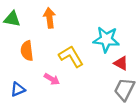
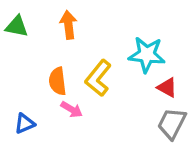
orange semicircle: (27, 51) -> (57, 81), moved
yellow L-shape: (71, 56) -> (98, 78), turned -110

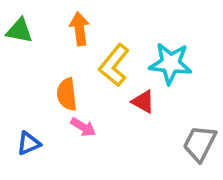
yellow L-shape: (98, 78) -> (114, 65), moved
red triangle: (167, 87) -> (143, 102), moved

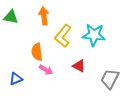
red triangle: (143, 102) -> (79, 66), moved

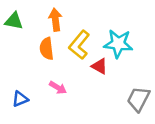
orange semicircle: (37, 52) -> (47, 49), moved
red triangle: (79, 66) -> (99, 66), moved

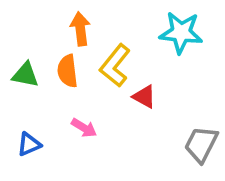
green triangle: (14, 21) -> (25, 75), moved
cyan star: (118, 44) -> (181, 33), moved

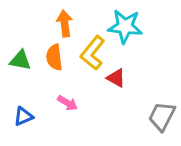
cyan star: (181, 33) -> (125, 26), moved

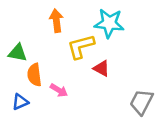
yellow L-shape: (93, 53) -> (81, 46), turned 36
orange semicircle: (54, 57) -> (34, 75), moved

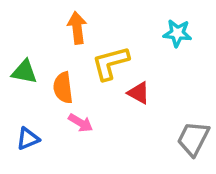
cyan star: (109, 23) -> (177, 33), moved, size x0.7
orange semicircle: (34, 75) -> (63, 88), moved

